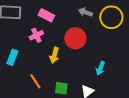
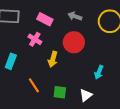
gray arrow: (85, 12) -> (75, 16), moved
pink cross: (36, 35) -> (35, 39), turned -32

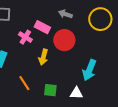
pink rectangle: (45, 19) -> (42, 27), moved
cyan arrow: (99, 72) -> (89, 70), size x1.5
white triangle: (86, 95) -> (76, 93), turned 40

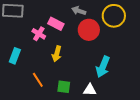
red circle: (64, 40) -> (89, 30), moved

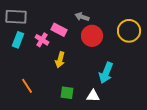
yellow circle: (114, 16) -> (129, 31), moved
cyan rectangle: (15, 56) -> (18, 40), moved
orange line: (38, 80) -> (27, 86), moved

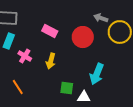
gray arrow: (82, 17) -> (101, 18), moved
pink cross: (42, 40) -> (25, 56), moved
green square: (67, 93) -> (67, 88), moved

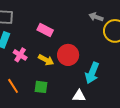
red circle: (83, 37) -> (68, 55), moved
yellow arrow: (51, 61) -> (46, 60), turned -77
green square: (67, 88) -> (41, 87), moved

